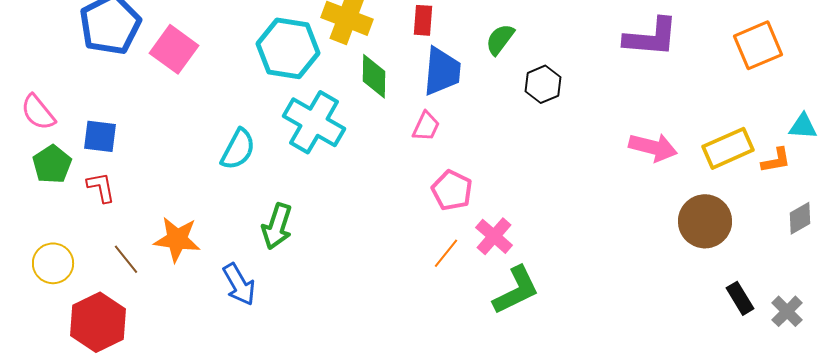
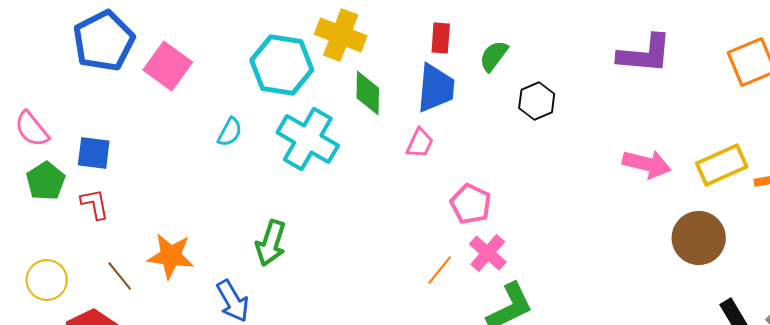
red rectangle: (423, 20) -> (441, 38), moved
cyan semicircle: (238, 149) -> (230, 132), moved, size x0.7
pink pentagon: (452, 190) -> (471, 204), moved

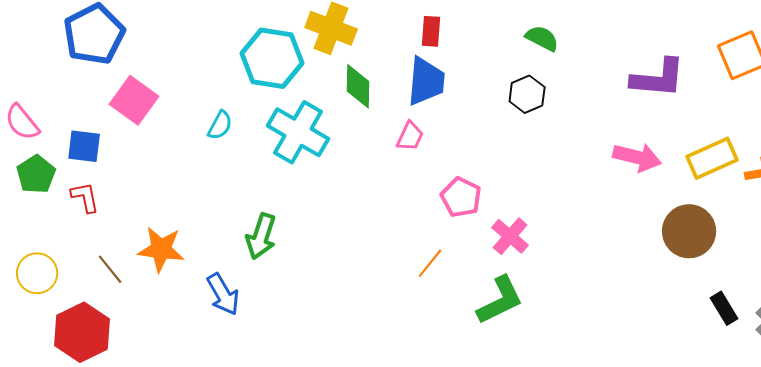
purple L-shape: (645, 54) -> (658, 78), moved
green semicircle: (494, 56) -> (542, 38), moved, turned 80
pink square: (168, 66) -> (134, 100), moved
pink cross: (488, 253) -> (510, 236), moved

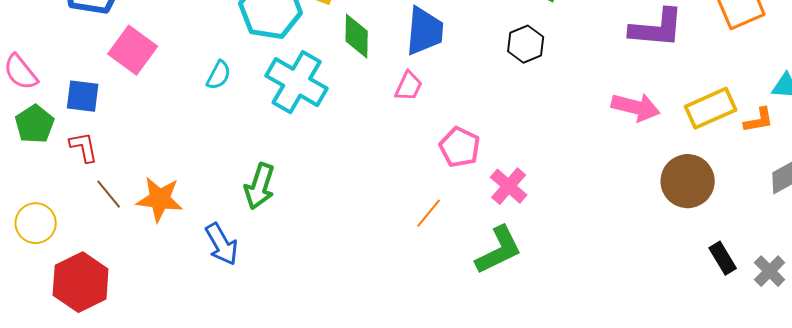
brown line: (110, 269) -> (109, 194), moved

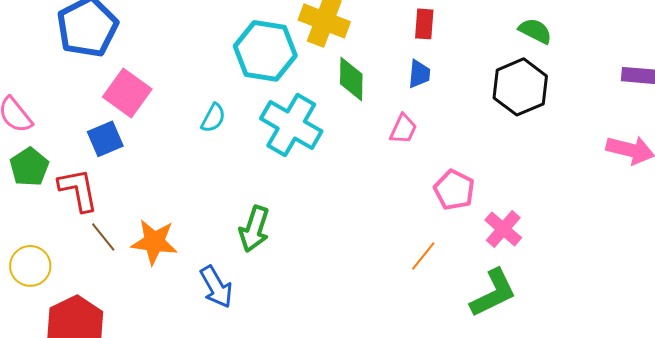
blue trapezoid: (425, 31) -> (419, 74), size x0.6
black hexagon: (526, 44) -> (520, 87), size x1.5
blue square: (83, 96) -> (105, 139), moved, turned -30
red L-shape: (84, 147) -> (78, 190), size x1.4

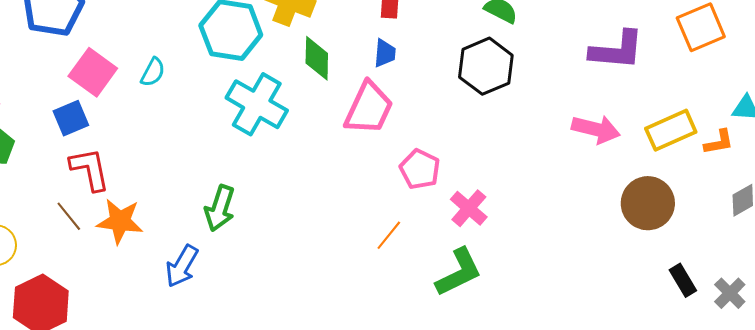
cyan semicircle: (213, 118) -> (153, 72), moved
pink trapezoid: (403, 129) -> (369, 108), size x1.8
red L-shape: (78, 190) -> (90, 169), moved
blue arrow: (216, 287) -> (182, 266), turned 60

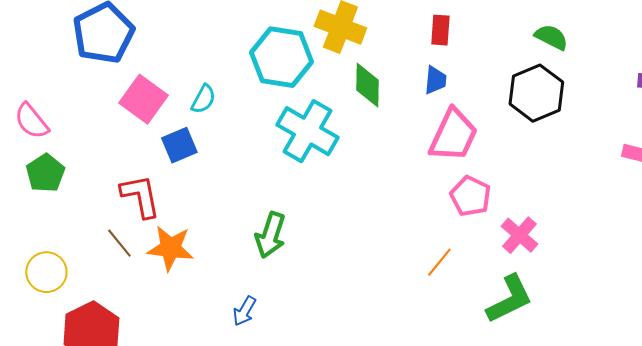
pink trapezoid: (369, 108) -> (453, 135), moved
blue square: (71, 118) -> (179, 145), moved
blue arrow: (182, 266) -> (244, 311), moved, size x0.7

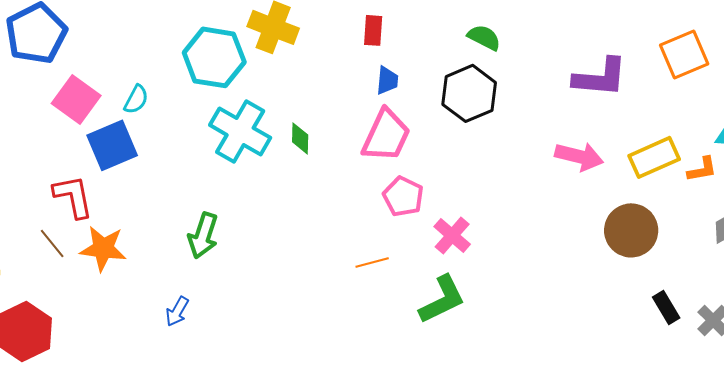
blue trapezoid: (435, 80) -> (387, 80), moved
green diamond: (367, 85) -> (300, 138), moved, size x0.7
blue square: (179, 145) -> (112, 145), size x1.4
orange line: (439, 262) -> (372, 262), turned 36

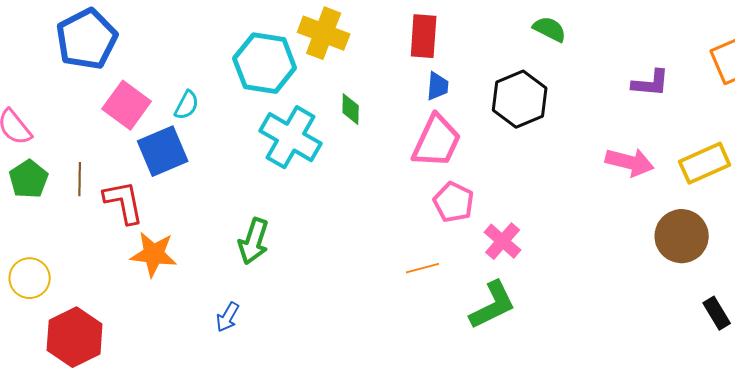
red rectangle: (373, 30) -> (424, 36), size x1.4
green semicircle: (484, 37) -> (550, 29), moved
purple L-shape: (600, 77) -> (651, 83), size x0.7
green diamond: (300, 138) -> (351, 109), moved
brown line: (52, 243) -> (80, 179), moved, turned 40

